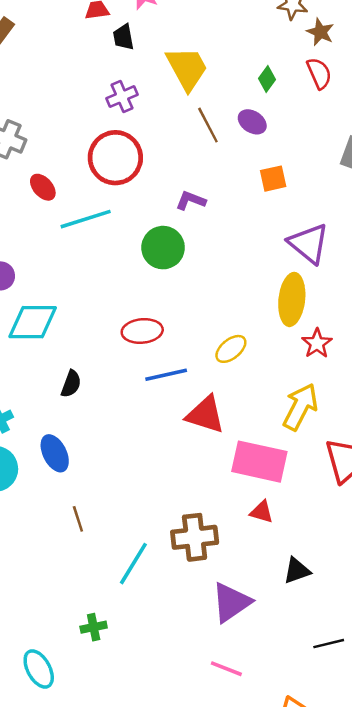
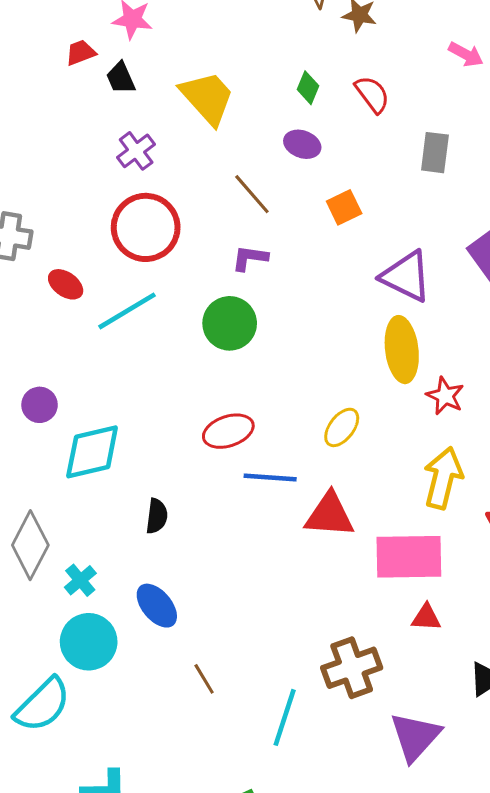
red semicircle: (319, 73) -> (372, 94), moved
brown line: (208, 125) -> (252, 194), moved
blue line: (166, 375) -> (270, 478), turned 30

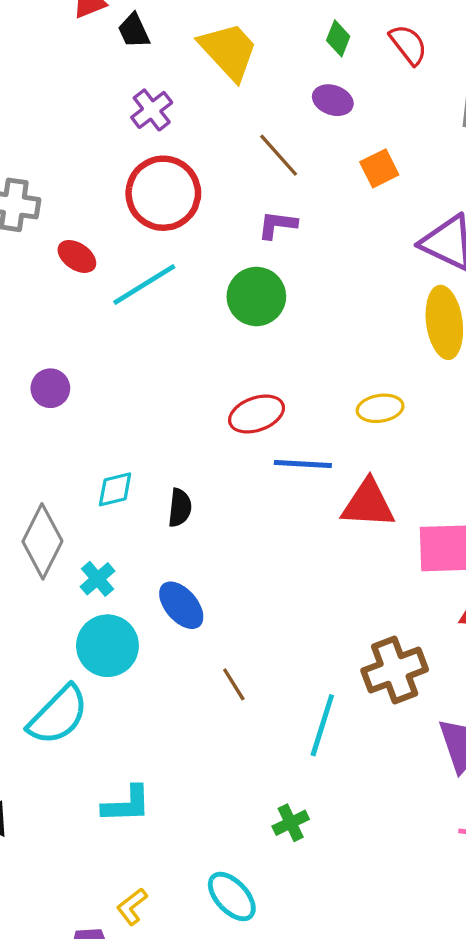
yellow ellipse: (342, 427) -> (380, 408), turned 45
cyan diamond: (92, 452) -> (115, 489), moved, size x0.6

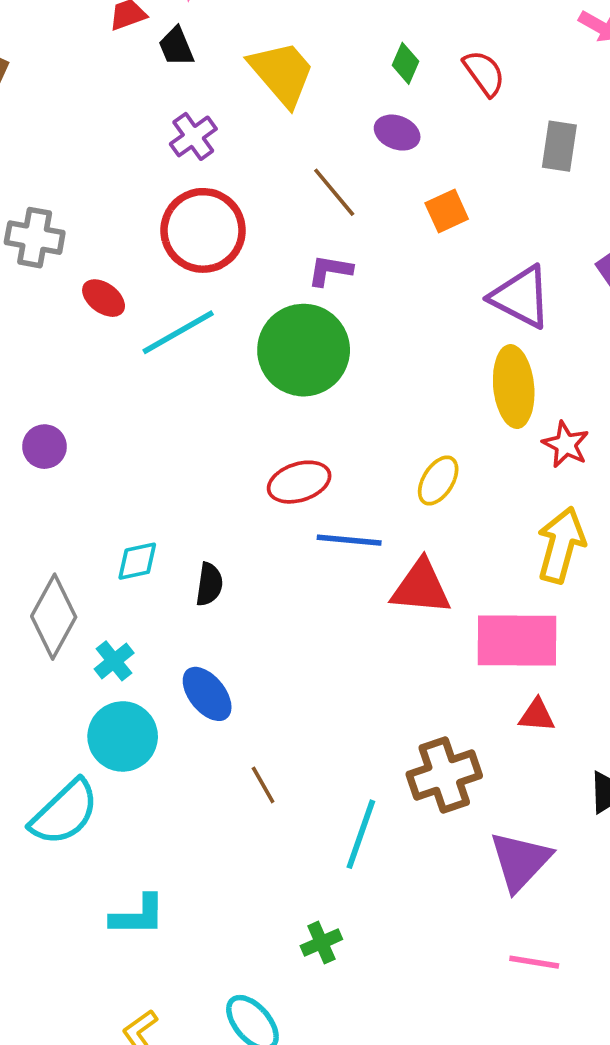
green circle: (256, 296) -> (304, 350), size x1.4
purple circle: (50, 388) -> (45, 447), moved
yellow ellipse: (380, 408) -> (438, 480), turned -51

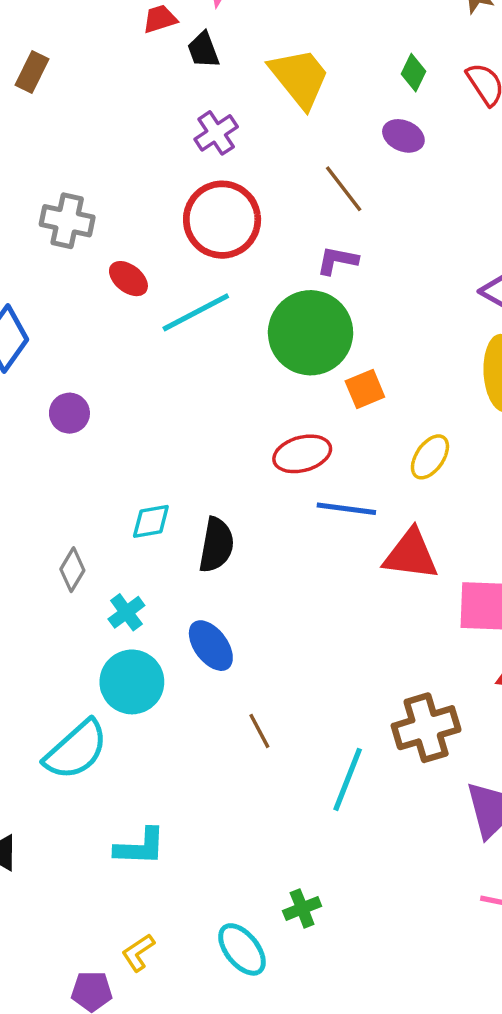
orange square: (447, 211) -> (365, 389), moved
black semicircle: (209, 584) -> (216, 545), size x1.4
gray diamond: (54, 617) -> (72, 570), size x0.6
green cross: (321, 943) -> (302, 908), moved

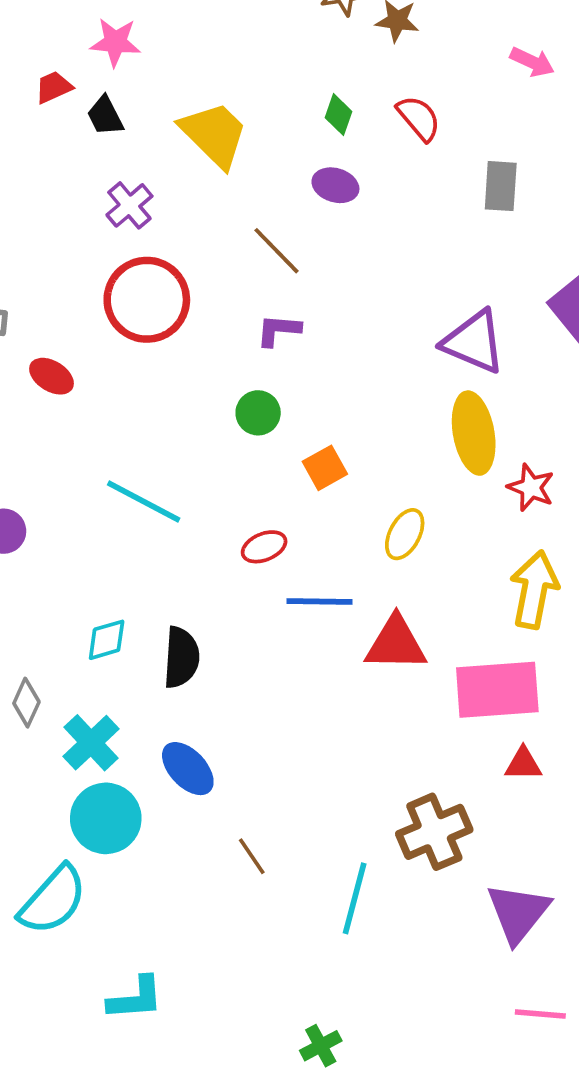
cyan line: (196, 312) -> (144, 501), moved, turned 62
green circle: (311, 333) -> (258, 413), size x0.5
red ellipse: (302, 454) -> (264, 547), size x0.7
cyan cross: (126, 612) -> (91, 743), size x1.4

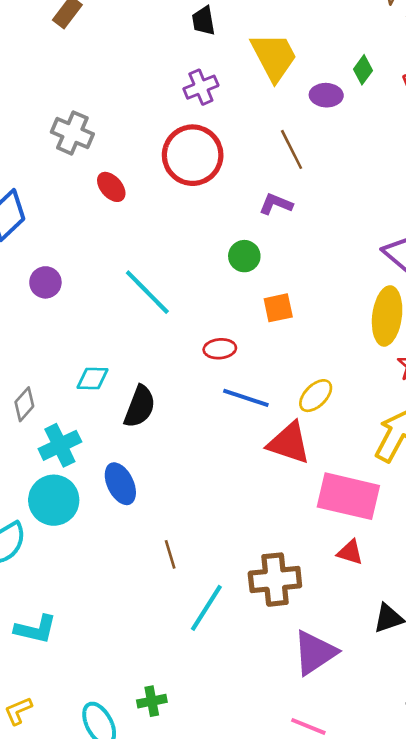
purple ellipse: (335, 185) -> (326, 95), moved, turned -32
yellow ellipse: (405, 534) -> (316, 396), moved
brown line: (252, 856) -> (170, 554), moved

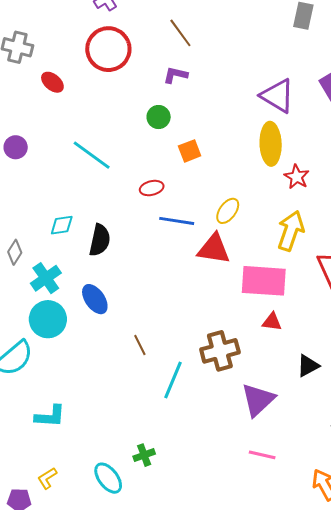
purple circle: (45, 282) -> (16, 147), moved

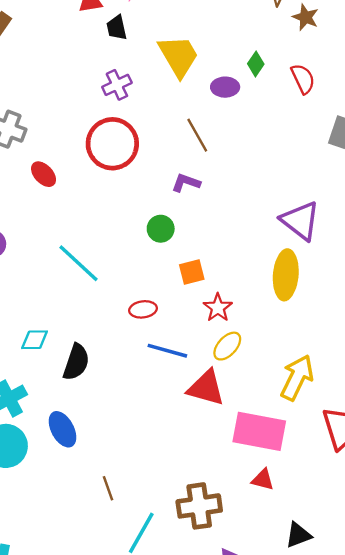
red star: (297, 177) -> (218, 308), moved

